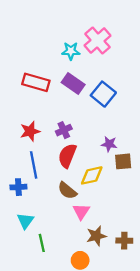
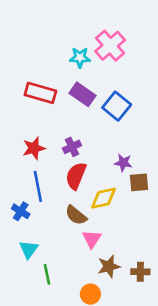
blue cross: (18, 187) -> (21, 211), turned 35

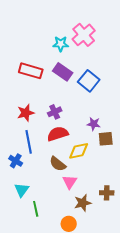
red semicircle: (76, 176) -> (58, 134), turned 50
brown cross: (140, 272) -> (107, 193), moved

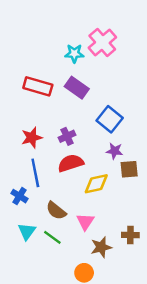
blue square: (89, 81) -> (110, 119), moved
brown semicircle: (58, 164) -> (56, 211), moved
green line: (36, 209) -> (52, 237), moved, turned -42

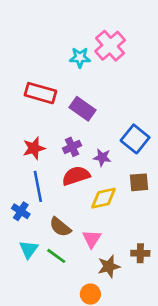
purple rectangle: (77, 88) -> (83, 109), moved
blue square: (110, 119) -> (135, 139), moved
purple star: (115, 151) -> (102, 157), moved

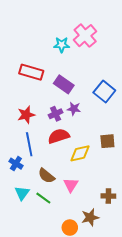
blue square: (135, 139) -> (104, 91), moved
purple star: (102, 157) -> (74, 109), moved
brown star: (109, 266) -> (90, 217), moved

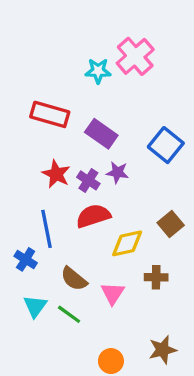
purple cross: (56, 114) -> (88, 180), turned -32
red star: (26, 115) -> (56, 174), moved, turned -30
brown square: (107, 141) -> (171, 224), turned -35
brown cross: (108, 196) -> (156, 277), moved
brown star: (90, 217) -> (163, 350), moved

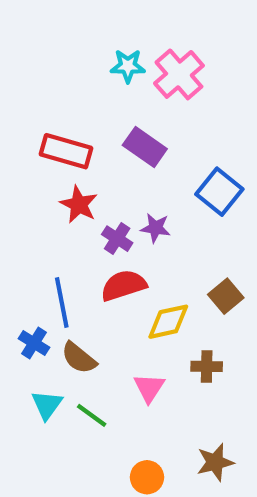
cyan star: (98, 71) -> (128, 66), moved
purple rectangle: (101, 134) -> (145, 147), moved
red star: (56, 174) -> (79, 204), moved
brown semicircle: (74, 279) -> (79, 358), moved

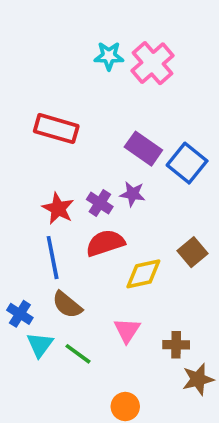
purple rectangle: (145, 147) -> (143, 149), moved
red star: (79, 204) -> (58, 208), moved
blue cross: (34, 343) -> (20, 314), moved
brown cross: (207, 366) -> (176, 345), moved
brown star: (215, 462) -> (198, 379), moved

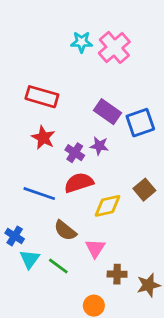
blue square: (187, 163) -> (140, 123), turned 32
red star: (58, 208) -> (43, 138), moved
blue line: (53, 258) -> (39, 194), turned -60
brown semicircle: (67, 305) -> (65, 230), moved
brown cross: (176, 345) -> (117, 274), moved

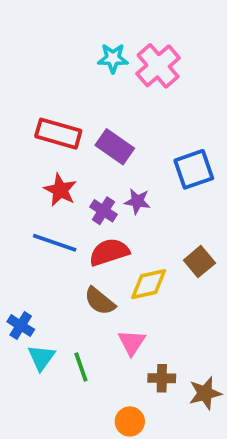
purple rectangle: (107, 112) -> (115, 147), moved
blue line: (39, 194) -> (55, 243), moved
brown semicircle: (65, 230) -> (100, 301), moved
green line: (58, 266) -> (81, 367), turned 35

